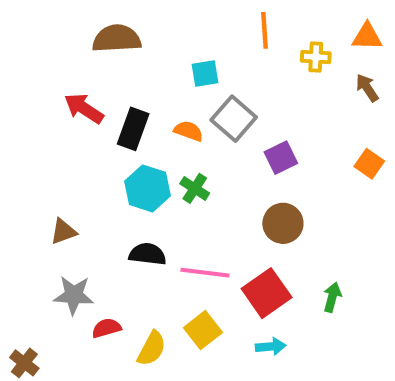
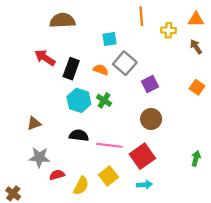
green arrow: (332, 297) -> (196, 158), moved

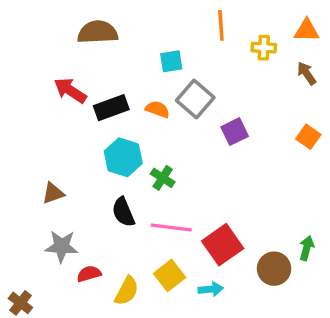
black rectangle: (71, 69) -> (111, 108), turned 50
green cross: (104, 100) -> (163, 178), moved
brown circle: (151, 119) -> (274, 269), moved
black semicircle: (79, 135) -> (123, 212), turned -120
cyan arrow: (145, 185) -> (211, 289), moved

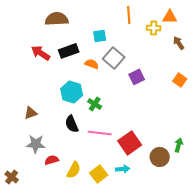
orange triangle: (307, 30) -> (170, 17), moved
black rectangle: (111, 108) -> (69, 51), moved
yellow square: (170, 275) -> (99, 174), moved

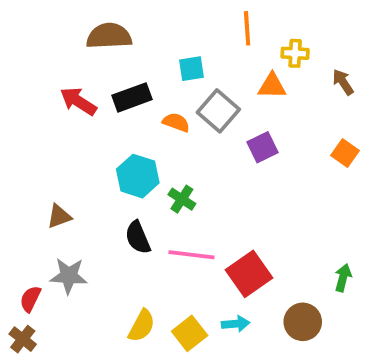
orange triangle: (170, 17) -> (272, 86), moved
brown circle: (160, 157) -> (303, 322), moved
red semicircle: (52, 160) -> (30, 299), moved, turned -48

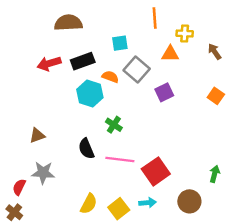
red arrow: (78, 101) -> (49, 64), turned -50
cyan hexagon: (138, 176) -> (90, 93), moved

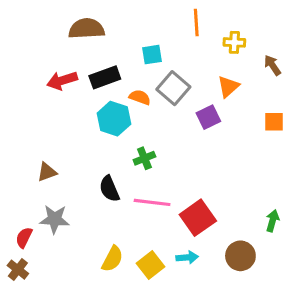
orange triangle: (170, 54) -> (228, 87), moved, turned -42
orange square: (216, 96) -> (274, 122), turned -35
green cross: (114, 125) -> (144, 158), turned 35

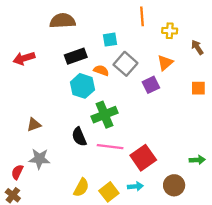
red arrow: (62, 81) -> (24, 58), moved
green cross: (144, 158) -> (104, 115), size x1.6
green arrow: (272, 221) -> (197, 160), turned 72

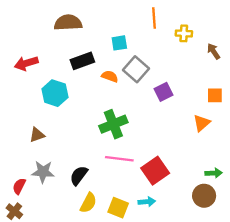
orange triangle: (165, 63) -> (202, 123), moved
cyan hexagon: (82, 86) -> (55, 93), moved
black semicircle: (79, 137) -> (79, 175), moved, turned 60
brown circle: (174, 185) -> (204, 196), moved
yellow square: (109, 192) -> (118, 208), turned -30

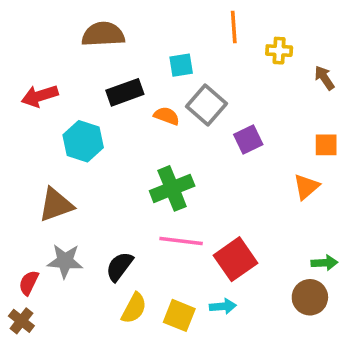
brown triangle: (37, 135) -> (56, 205), size x1.5

